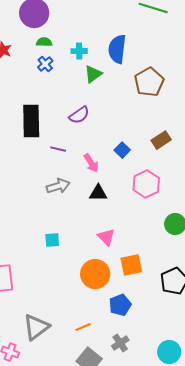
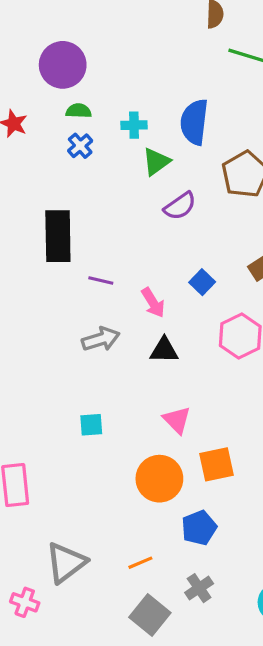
purple semicircle: (79, 115) -> (180, 206), moved

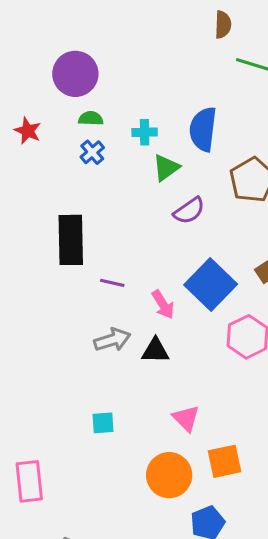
blue square: (202, 282) -> (211, 284), size x2.0
black triangle: (164, 350) -> (155, 351), moved

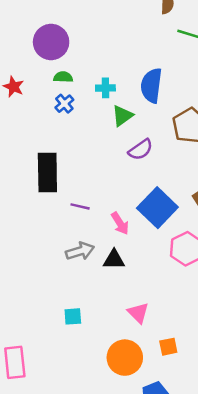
orange square: (225, 461) -> (168, 347), size x0.7

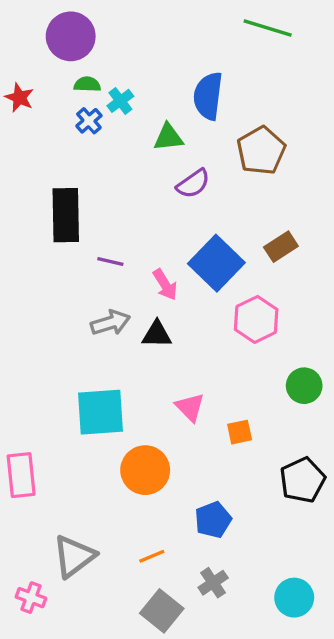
cyan cross: (105, 88) -> (120, 101), moved, turned -36
green triangle: (122, 116) -> (168, 137), turned 30
cyan square: (73, 316) -> (100, 412), size x2.0
orange square: (168, 347) -> (240, 432), moved
orange circle: (125, 358) -> (145, 470), moved

